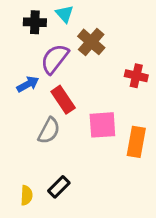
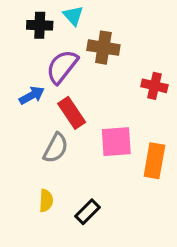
brown cross: (91, 42) -> (103, 48), turned -32
black rectangle: (59, 187) -> (88, 212), moved
yellow semicircle: (26, 195) -> (46, 201), moved

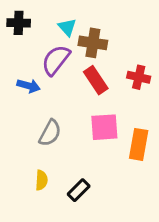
cyan triangle: (73, 16) -> (67, 27), moved
black cross: (40, 25) -> (19, 23), moved
blue arrow: (32, 95) -> (29, 86), turned 45
red rectangle: (72, 113) -> (96, 80), moved

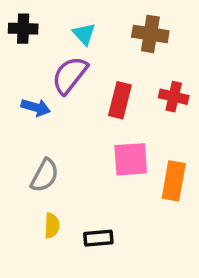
brown cross: (93, 43) -> (150, 34), moved
red rectangle: (96, 80) -> (120, 100), turned 48
gray semicircle: (50, 133) -> (45, 175), moved
black rectangle: (79, 190) -> (98, 238), turned 40

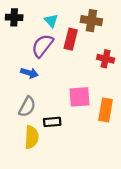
red rectangle: (120, 100) -> (71, 39), moved
blue arrow: (36, 107) -> (29, 73), moved
yellow semicircle: (52, 226) -> (32, 137), size x1.5
black rectangle: (98, 238) -> (52, 122), moved

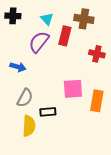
blue arrow: (29, 73) -> (18, 67), moved

